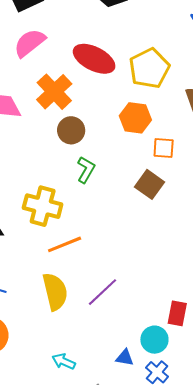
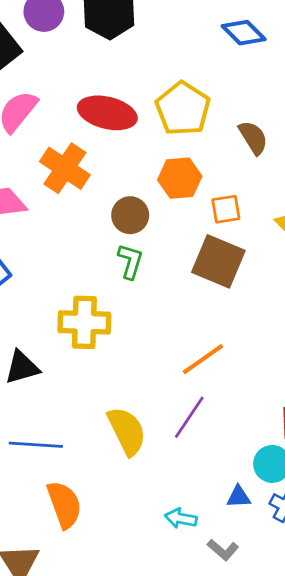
brown circle: (71, 130) -> (130, 215), moved
brown square: (150, 184) -> (218, 261), size x1.4
orange line: (65, 244) -> (203, 359), moved
cyan arrow: (64, 361) -> (181, 518), moved

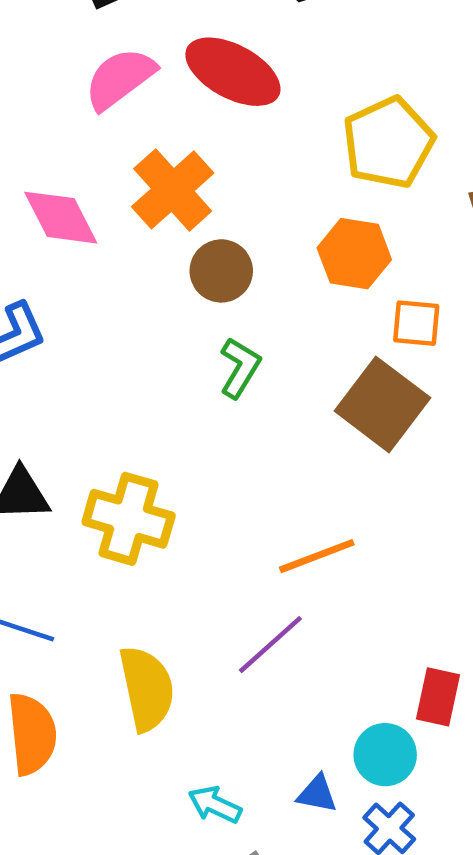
red ellipse: (107, 113) -> (233, 72), moved
brown circle: (130, 215) -> (221, 271), moved
yellow cross: (84, 322) -> (129, 519), moved
yellow semicircle: (127, 431) -> (147, 689), moved

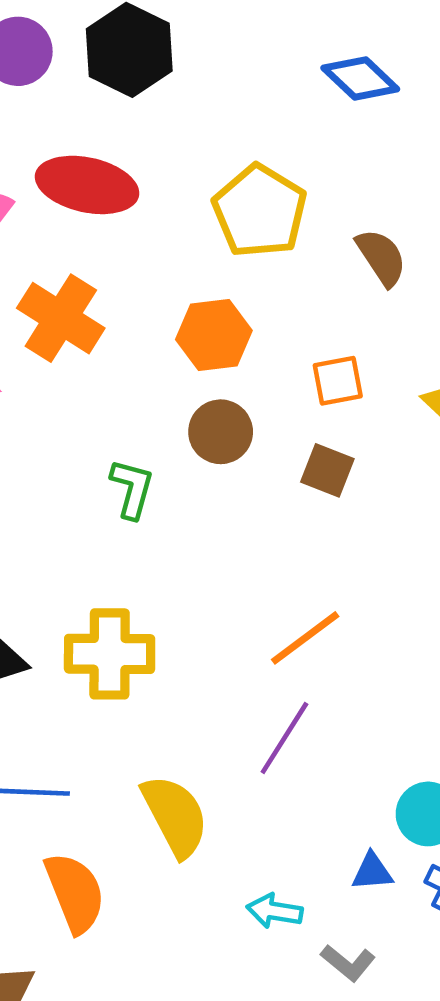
orange hexagon: (354, 254) -> (214, 335), moved
brown circle: (221, 271) -> (221, 432), moved
green L-shape: (240, 368) -> (132, 489), moved
brown square: (382, 404) -> (327, 470), size x0.6

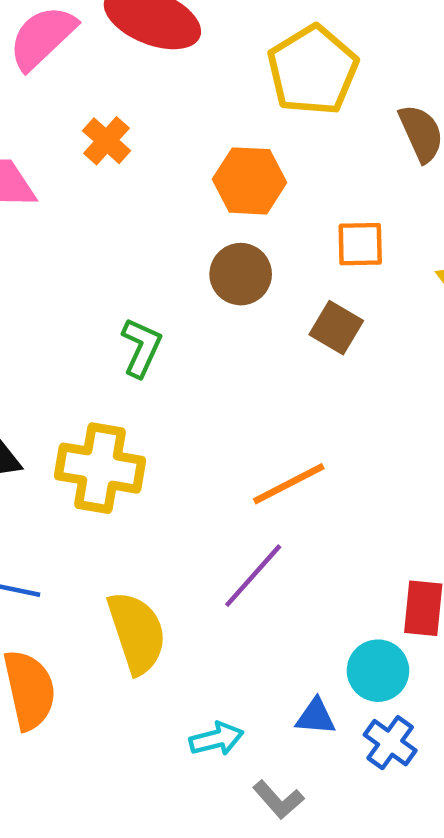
orange cross: (61, 318) -> (107, 141), size x0.6
green L-shape: (132, 489) -> (141, 347), moved
cyan arrow: (275, 911) -> (217, 739), turned 147

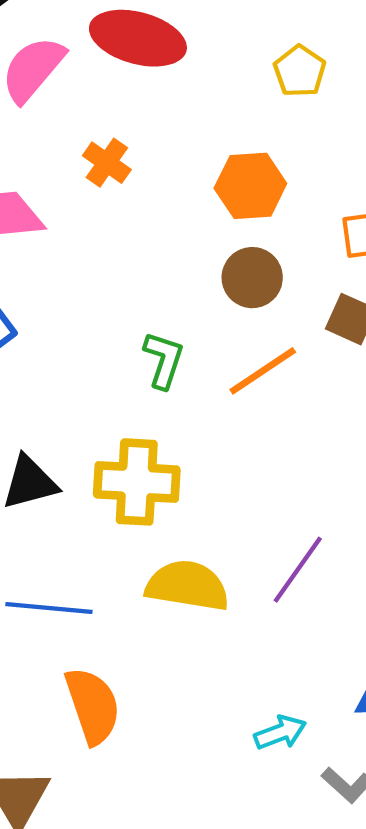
yellow pentagon: (313, 70) -> (300, 71), size x0.6
orange line: (289, 484) -> (263, 371), moved
yellow semicircle: (137, 633) -> (187, 586), moved, turned -56

